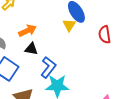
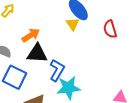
black triangle: (31, 49) -> (37, 54), size x1.5

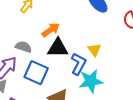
yellow triangle: (73, 24) -> (94, 50), moved

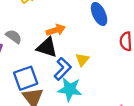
orange arrow: (51, 30) -> (56, 30), moved
blue square: (36, 73) -> (26, 78), moved, turned 30

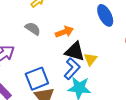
gray semicircle: (14, 37) -> (33, 29), moved
black triangle: (47, 47) -> (75, 51), moved

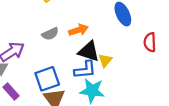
gray semicircle: (33, 29) -> (50, 34), moved, turned 119
blue L-shape: (72, 69) -> (85, 70), turned 40

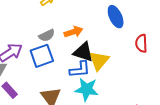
yellow triangle: (105, 60) -> (99, 61), size x1.5
blue square: (47, 79) -> (42, 56), moved

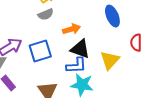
gray semicircle: (47, 35) -> (46, 14), moved
yellow triangle: (99, 61) -> (110, 60), moved

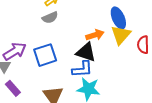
orange arrow: (72, 29) -> (95, 35), moved
yellow triangle: (110, 60) -> (121, 35), moved

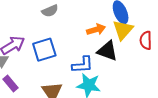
black triangle: (86, 52) -> (107, 51), moved

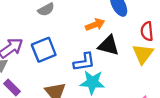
yellow triangle: (123, 30) -> (143, 54), moved

